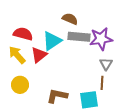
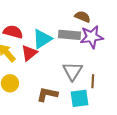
brown semicircle: (70, 19) -> (83, 17), moved
gray triangle: (106, 64) -> (72, 71), moved, size x1.5

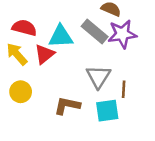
gray rectangle: (69, 35) -> (95, 31), turned 35
cyan triangle: (42, 39) -> (61, 37), turned 30

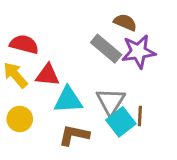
cyan triangle: (61, 37) -> (68, 100), moved
red triangle: (44, 54) -> (48, 75), turned 45
cyan square: (107, 111) -> (121, 122), moved, turned -30

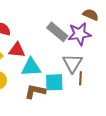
brown semicircle: (125, 22) -> (91, 15), moved
gray triangle: (111, 101) -> (72, 63), moved
cyan square: (121, 122) -> (54, 82), moved, turned 36

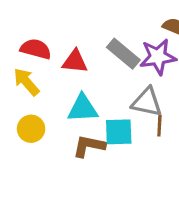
red triangle: (17, 50) -> (75, 61), moved
gray triangle: (72, 63) -> (147, 102), turned -50

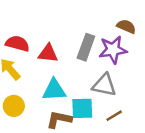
gray rectangle: (123, 54) -> (86, 47), turned 70
brown line: (159, 126) -> (114, 116), moved, turned 56

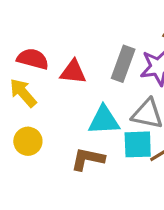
cyan triangle: (54, 90) -> (104, 120), moved
cyan square: (82, 108) -> (138, 144), moved

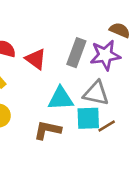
red triangle: (73, 72) -> (36, 59), turned 30

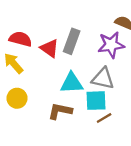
gray rectangle: (76, 53) -> (72, 41), moved
brown line: (107, 126) -> (104, 118), moved

